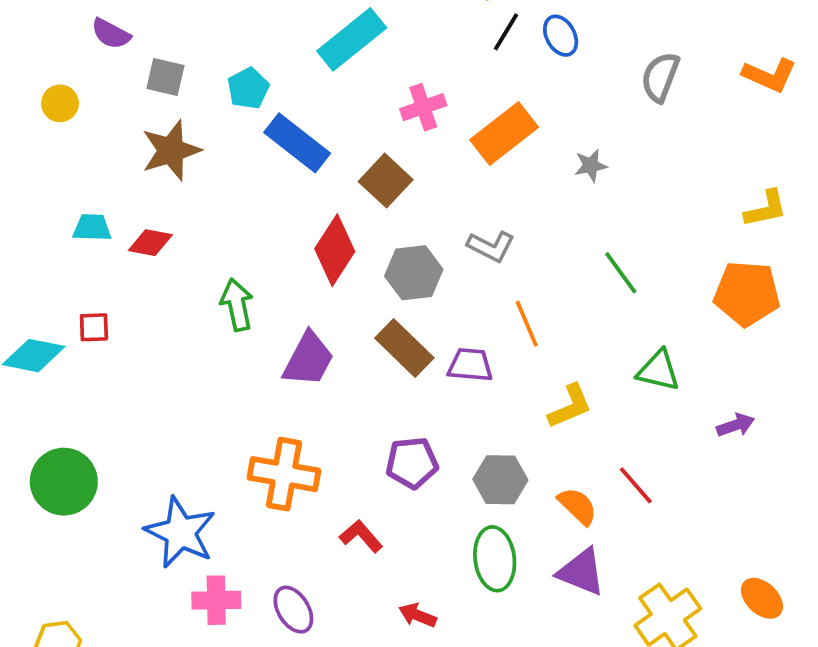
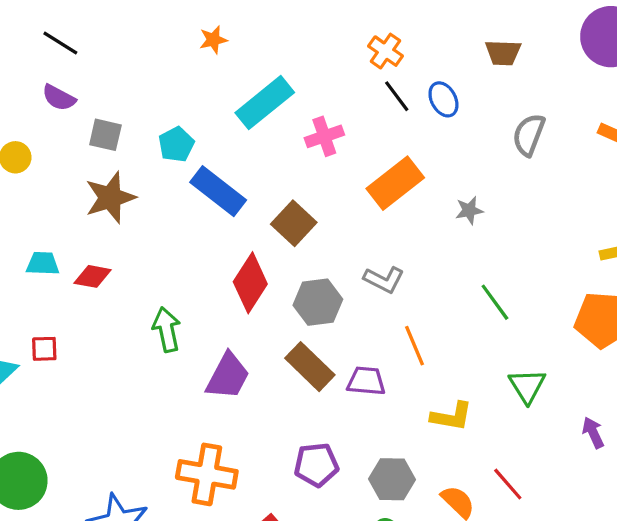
black line: (506, 32) -> (397, 96), turned -68
pink cross: (423, 107) -> (324, 136), moved
green triangle: (658, 371) -> (527, 386), turned 45
yellow L-shape: (570, 406) -> (452, 416), turned 33
purple arrow: (736, 425) -> (593, 433), turned -96

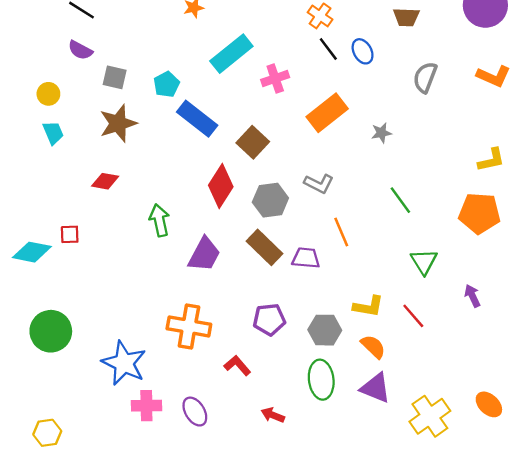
cyan trapezoid: (43, 264) -> (53, 133), moved, turned 65
yellow L-shape: (452, 416) -> (368, 306), moved
red line: (508, 484) -> (413, 316), moved

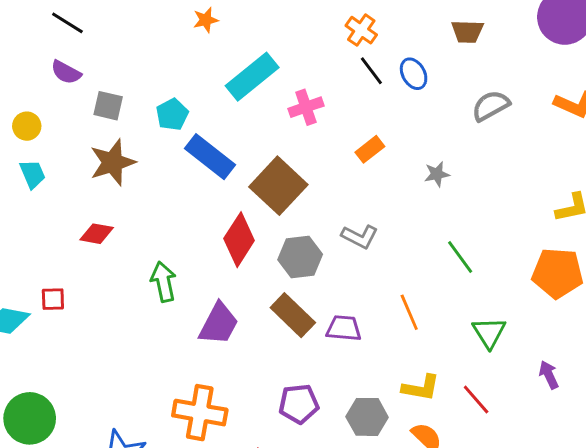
gray semicircle: (425, 77) -> (491, 106), turned 40
orange rectangle: (327, 113) -> (370, 149), size x0.6
brown square: (253, 142) -> (278, 186), size x1.4
orange line: (341, 232) -> (409, 312), moved

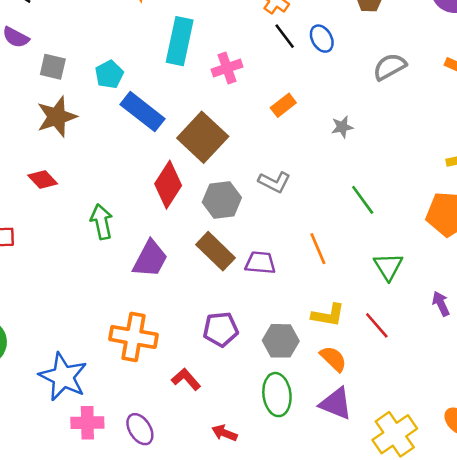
cyan rectangle: (252, 77) -> (180, 41), turned -39
red diamond: (97, 234) -> (43, 179), turned 36

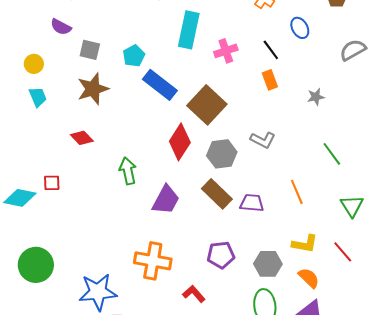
black line: (285, 36) -> (271, 50), moved
orange rectangle: (283, 105) -> (270, 80), turned -72
blue star: (63, 377) -> (98, 292), turned -30

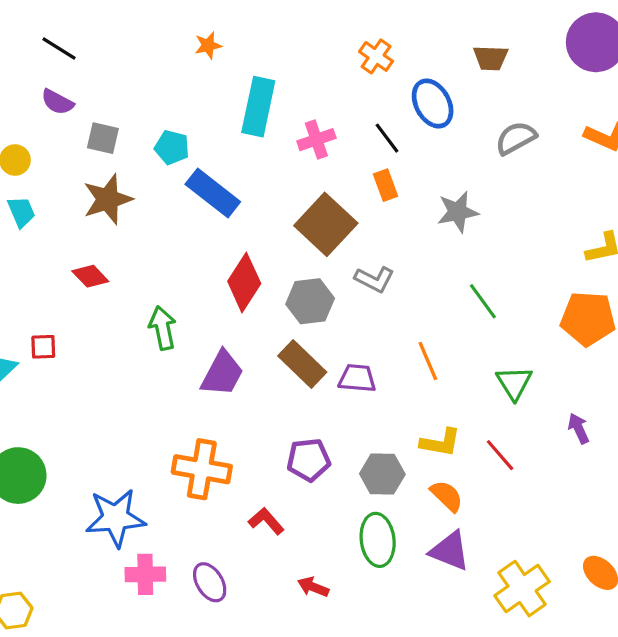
blue ellipse: (300, 28) -> (433, 103), size x1.4
cyan pentagon: (134, 56) -> (172, 147), turned -30
gray star: (316, 97) -> (458, 212), size x1.5
brown square: (207, 105) -> (326, 224), moved

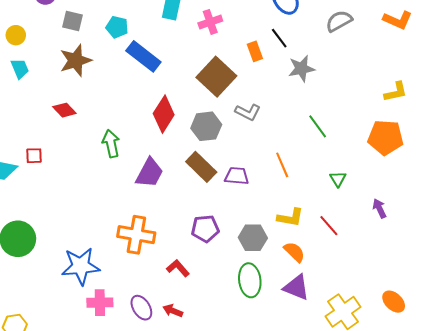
black line: (387, 138) -> (279, 38), moved
green triangle: (514, 383) -> (338, 179), size x0.7
red arrow: (313, 587) -> (173, 311), moved

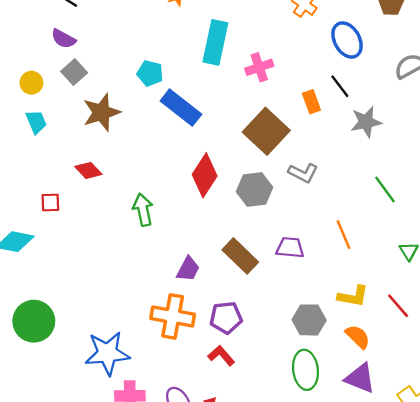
gray square: (73, 21) -> (74, 72), moved, turned 35
red square: (34, 156) -> (50, 203), moved
brown rectangle: (201, 167) -> (240, 256), moved
purple trapezoid: (150, 173) -> (188, 269), moved, size x0.7
purple pentagon: (205, 229) -> (226, 318), moved

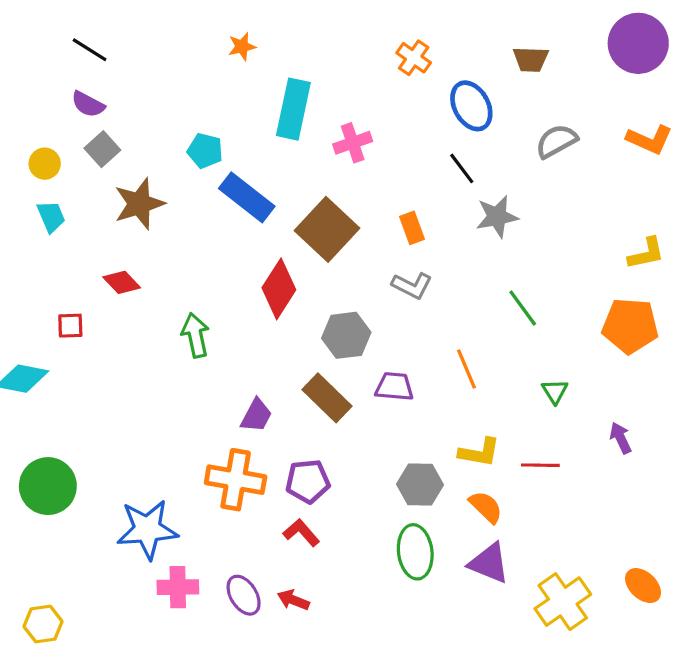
orange rectangle: (311, 102) -> (412, 228), moved
brown square: (266, 131) -> (327, 229), moved
gray hexagon: (254, 189) -> (346, 335), moved
red line: (398, 306) -> (540, 465), turned -48

